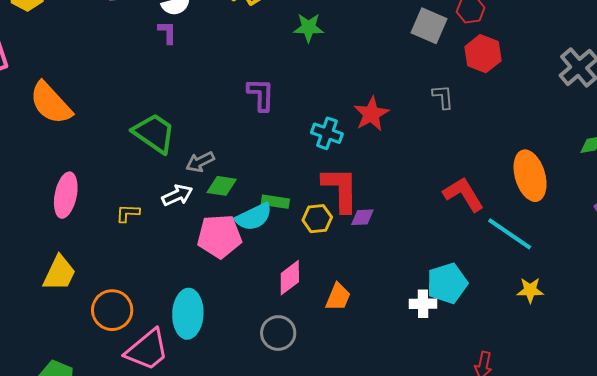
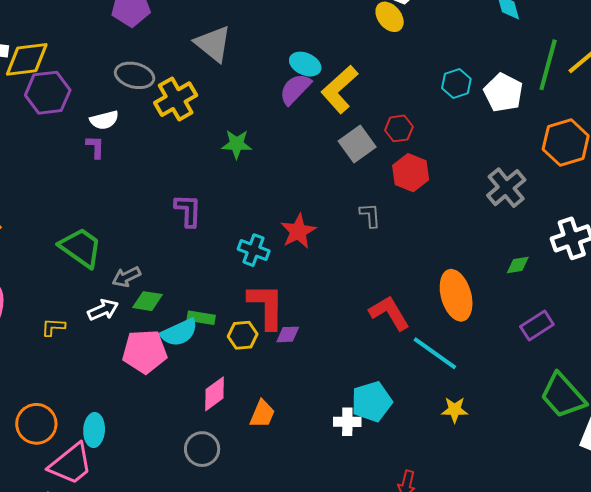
gray square: (429, 26) -> (357, 144), turned 30
cyan ellipse: (188, 314) -> (94, 430), moved, size x0.7

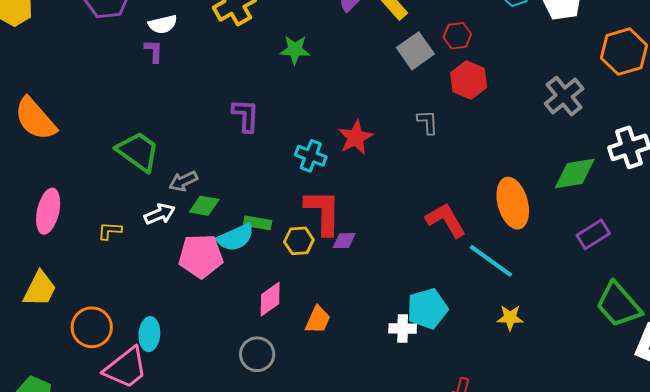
green diamond: (518, 265) -> (575, 173), size x1.8

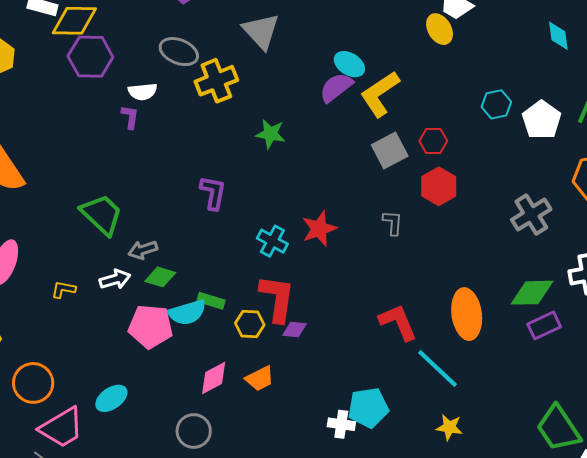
purple rectangle: (593, 234) -> (544, 325), moved
orange trapezoid: (318, 320) -> (260, 379), moved, turned 32
cyan ellipse: (149, 334) -> (111, 398), moved, turned 44

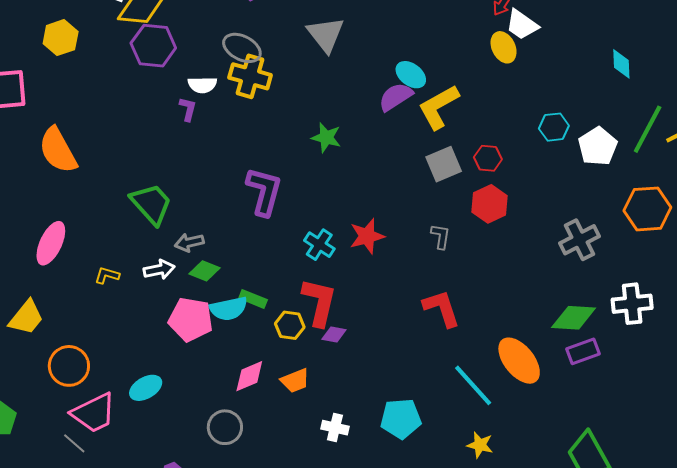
yellow cross: (216, 81) -> (250, 76), moved, turned 33
purple L-shape: (213, 193) -> (264, 191), size x1.4
orange ellipse: (467, 314) -> (519, 361), moved, turned -36
red L-shape: (398, 322) -> (442, 308), moved
white cross: (341, 424) -> (335, 428), moved

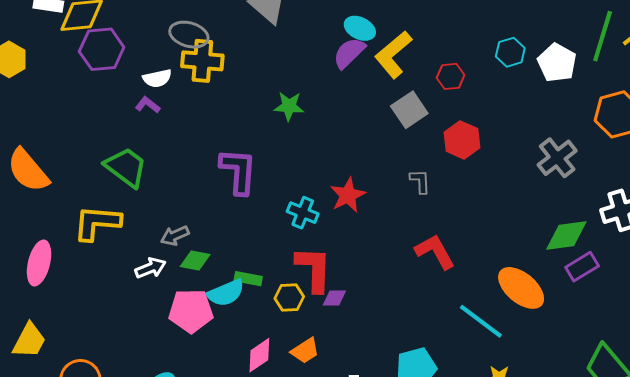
purple L-shape: (188, 109) -> (148, 105), turned -55
red hexagon: (488, 158) -> (451, 76), moved
green trapezoid: (151, 204) -> (126, 167), moved
yellow L-shape: (107, 275) -> (97, 223), moved, size x2.0

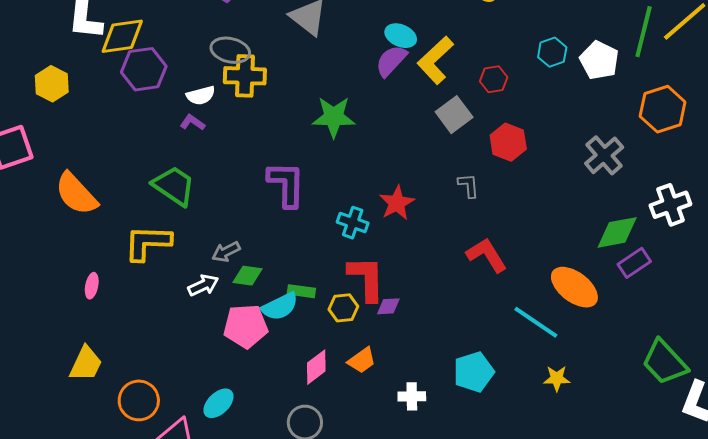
green star: (289, 106) -> (334, 117), size x1.4
pink ellipse: (39, 263) -> (92, 286), size x0.6

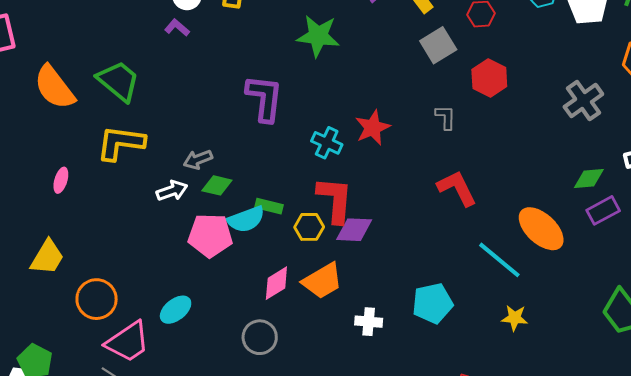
green trapezoid: (174, 186) -> (118, 81), moved
green diamond: (617, 232) -> (589, 178), size x0.7
purple diamond: (388, 306) -> (354, 230), size x1.5
orange trapezoid: (362, 360) -> (322, 281), size x1.4

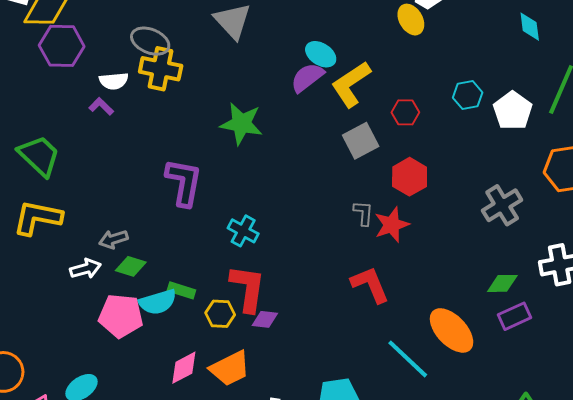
red star: (373, 128) -> (392, 225), moved
purple diamond: (354, 230) -> (265, 319), size x0.7

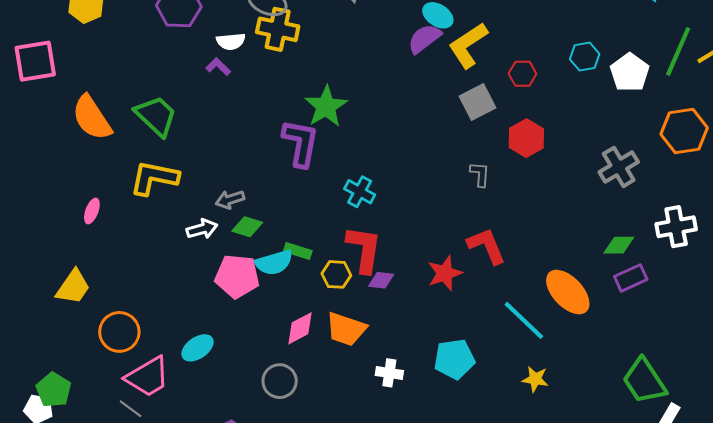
green star: (241, 124) -> (326, 106), moved, turned 30
red star: (392, 225) -> (445, 273), moved
orange trapezoid: (230, 368) -> (346, 329), turned 45

